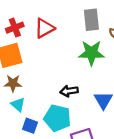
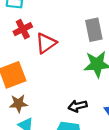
red cross: (15, 28) -> (23, 29), moved

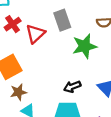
gray rectangle: (94, 30) -> (62, 20), moved

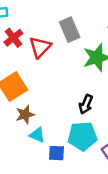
black arrow: (72, 87) -> (86, 104), turned -42

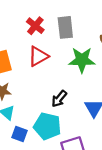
red cross: (13, 38) -> (35, 26), moved, turned -30
red triangle: (40, 47) -> (38, 56), moved

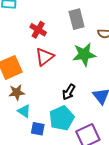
gray rectangle: (65, 27) -> (77, 19), moved
cyan pentagon: (47, 126) -> (62, 118), turned -30

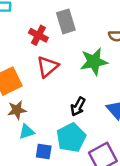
gray rectangle: (77, 19) -> (66, 21), moved
cyan triangle: (24, 111) -> (27, 132), turned -48

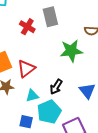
red triangle: (48, 67) -> (26, 69), moved
cyan triangle: (27, 132) -> (32, 96), moved

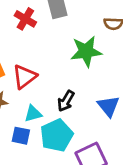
blue square: (26, 122) -> (21, 136), moved

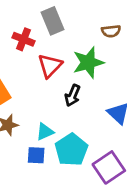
red triangle: (24, 77) -> (50, 66), moved
black arrow: (66, 101) -> (73, 95), moved

